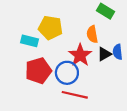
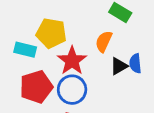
orange semicircle: (92, 34) -> (104, 41), turned 35
red star: (80, 55) -> (72, 61), moved

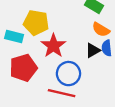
orange semicircle: (104, 41) -> (101, 30), moved, turned -84
blue circle: (72, 90) -> (68, 74), moved

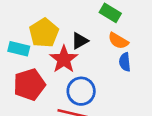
yellow pentagon: (36, 23) -> (44, 33), turned 30
black triangle: (93, 50) -> (80, 41), moved

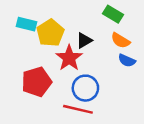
cyan rectangle: (19, 49) -> (27, 24), moved
blue semicircle: (125, 62) -> (127, 60), turned -60

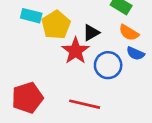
red pentagon: (37, 82) -> (27, 98), moved
blue circle: (85, 88) -> (108, 65), moved

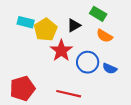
black triangle: (91, 33) -> (74, 25), moved
blue semicircle: (135, 53) -> (110, 68), moved

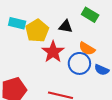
black triangle: (74, 25) -> (66, 26), turned 40
orange semicircle: (104, 36) -> (87, 49), moved

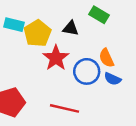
orange semicircle: (87, 49) -> (106, 58), moved, turned 35

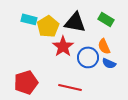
green rectangle: (99, 15) -> (106, 19), moved
black triangle: (71, 28) -> (75, 22), size x1.6

